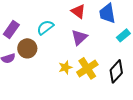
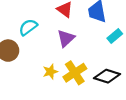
black diamond: (116, 71) -> (107, 76), turned 65

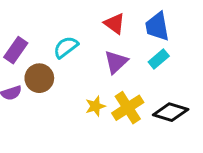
cyan rectangle: (115, 36) -> (159, 59), moved

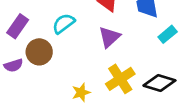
cyan rectangle: (159, 59) -> (168, 34), moved
yellow star: (95, 106) -> (81, 92), moved

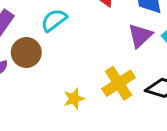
purple triangle: (109, 37) -> (140, 36), moved

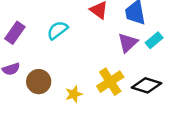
brown circle: (26, 52) -> (39, 82), moved

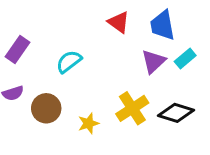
cyan semicircle: (57, 30) -> (69, 61), moved

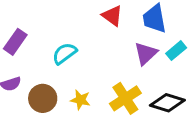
yellow star: (88, 123) -> (80, 100), moved, turned 30

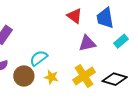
cyan semicircle: (64, 53) -> (39, 58), moved
purple triangle: (146, 53) -> (87, 43), moved, turned 30

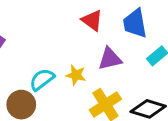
yellow star: (51, 77) -> (76, 75), moved

